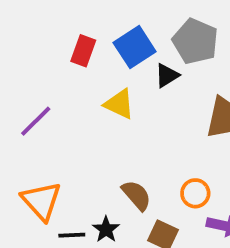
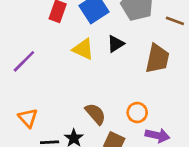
black triangle: (167, 76) -> (116, 44), moved
orange triangle: (41, 201) -> (28, 118), size x0.7

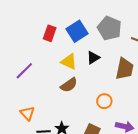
orange circle: (137, 113) -> (104, 101), moved
brown semicircle: (95, 114) -> (69, 85), moved, turned 96

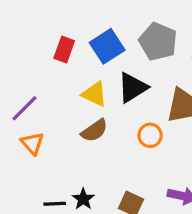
black triangle: (93, 58) -> (133, 88), size x1.5
orange circle: (104, 101) -> (150, 135), moved
orange triangle: (27, 113) -> (32, 143), moved

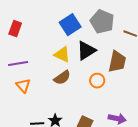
red rectangle: (64, 49) -> (15, 29), moved
purple line: (24, 108) -> (18, 64), turned 36

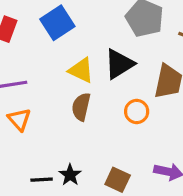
blue square: (70, 25) -> (57, 23), moved
brown semicircle: (62, 78) -> (81, 107), turned 138

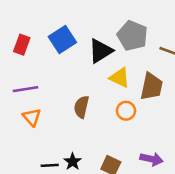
black triangle: (119, 64) -> (101, 51), moved
yellow triangle: (81, 70) -> (120, 78), moved

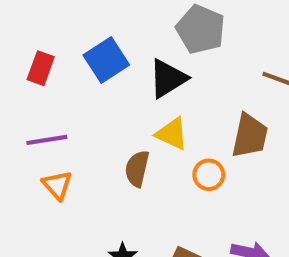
gray pentagon: (132, 36) -> (201, 29), moved
yellow triangle: (120, 78) -> (172, 134), moved

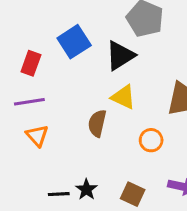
red rectangle: (41, 68) -> (31, 63), moved
orange circle: (209, 175) -> (151, 140), moved

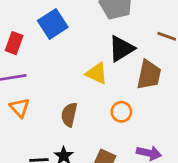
black triangle: (120, 56) -> (121, 49), moved
brown semicircle: (97, 123) -> (69, 115), moved

